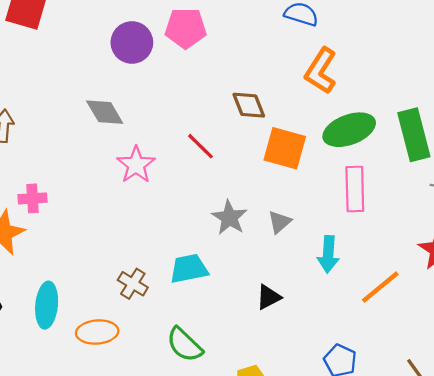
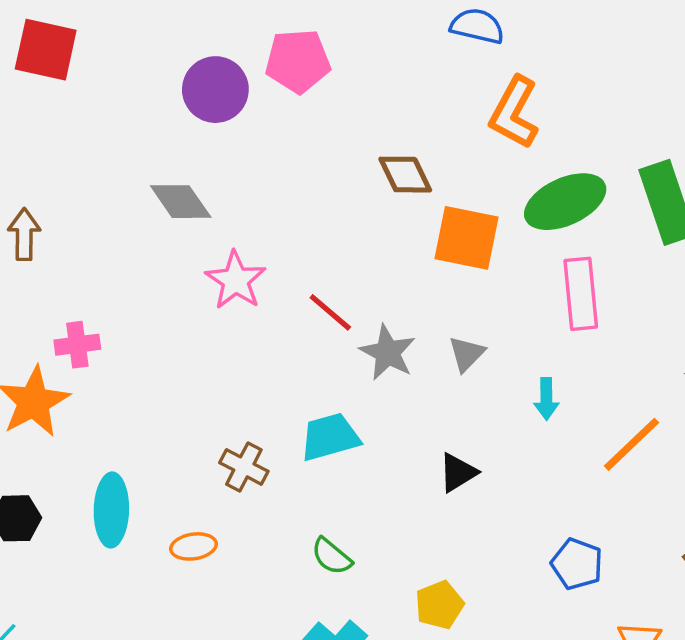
red line: (200, 146) -> (330, 312), moved
cyan arrow: (328, 254) -> (546, 399), size x0.7
orange ellipse: (97, 332) -> (194, 546), size x0.7
green semicircle: (185, 345) -> (332, 556), size x0.7

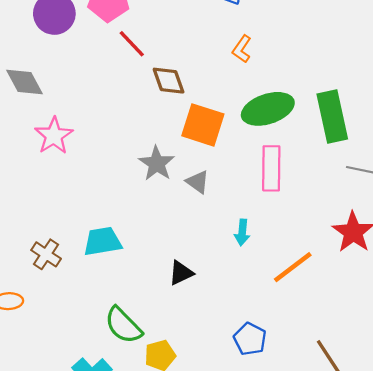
orange L-shape: (514, 113) -> (242, 49), size x0.6
red line: (330, 312) -> (132, 44), moved
gray star: (388, 353) -> (157, 163), moved
gray triangle: (467, 354) -> (198, 182), moved, turned -45
green semicircle: (332, 556) -> (123, 325), moved, size x1.5

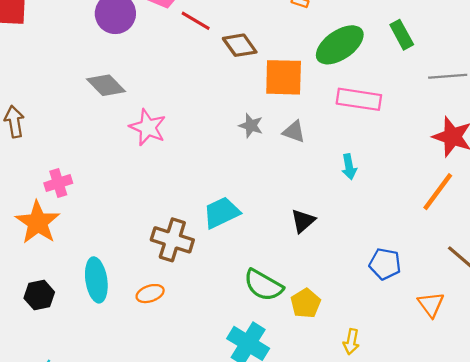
green rectangle: (332, 117) -> (402, 35), size x0.6
gray star: (157, 163) -> (251, 126), size x0.7
pink rectangle: (271, 168) -> (359, 99), turned -66
brown cross: (46, 254) -> (172, 240), size x1.4
orange line: (293, 267) -> (438, 192), moved

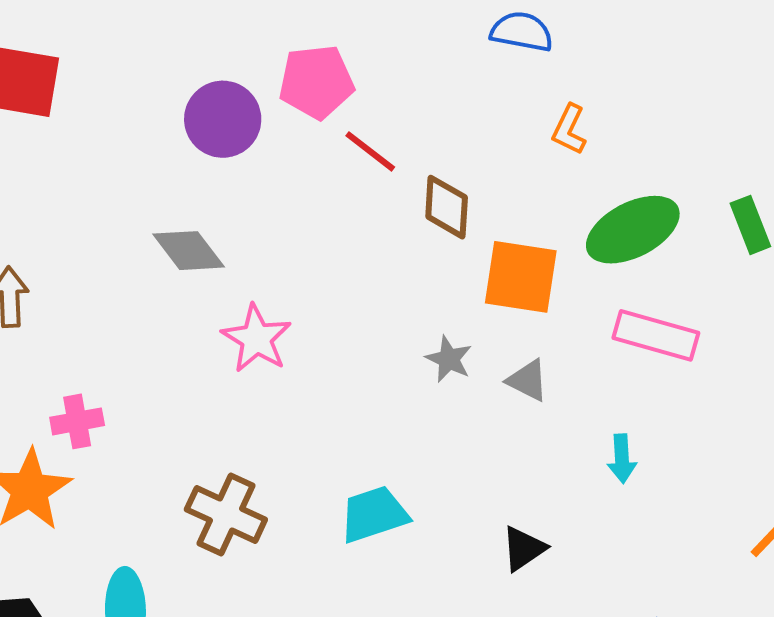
brown diamond: (240, 45) -> (447, 207), turned 32
brown cross: (172, 240) -> (226, 514), moved

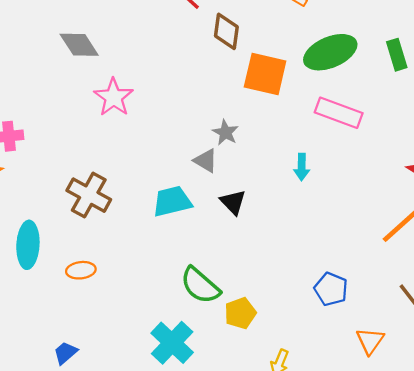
gray star: (449, 359) -> (225, 133), moved
gray triangle: (528, 380) -> (206, 161), moved
cyan arrow: (622, 459) -> (302, 167), moved
black triangle: (523, 549) -> (233, 202), moved, turned -44

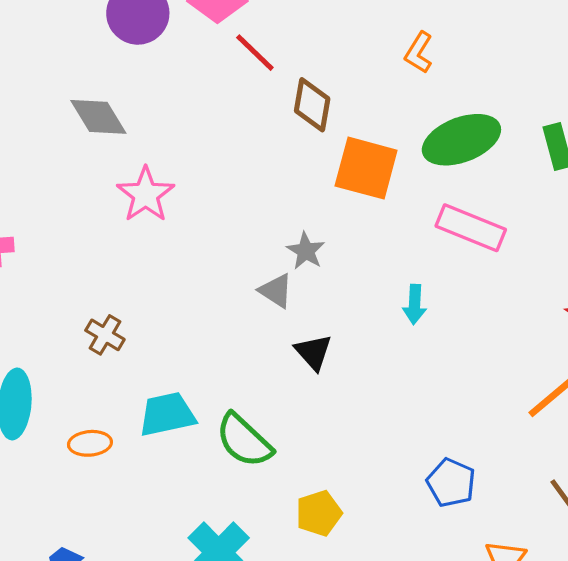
brown cross: (89, 195) -> (105, 335), size x0.6
cyan trapezoid: (172, 201) -> (167, 414), moved
green semicircle: (200, 285) -> (244, 441), moved

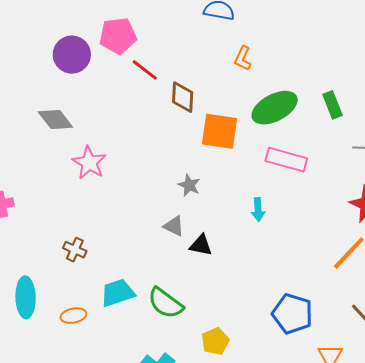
gray triangle: (276, 291) -> (174, 226), moved
black triangle: (313, 352) -> (201, 245), turned -30
blue pentagon: (451, 483) -> (292, 314), size x1.4

